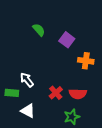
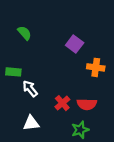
green semicircle: (39, 30) -> (24, 33), moved
green rectangle: (12, 93) -> (13, 72), moved
white triangle: (28, 111) -> (31, 123), turned -35

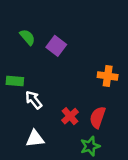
purple square: (75, 44) -> (56, 46), moved
red semicircle: (87, 104) -> (98, 117), turned 108

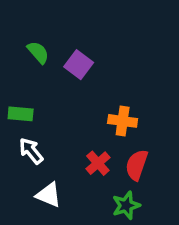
orange cross: (108, 76) -> (123, 121), moved
white arrow: (34, 100) -> (31, 151), moved
white triangle: (35, 139) -> (49, 195), turned 30

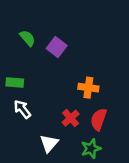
white triangle: (49, 195) -> (49, 143), moved, turned 48

